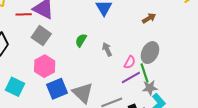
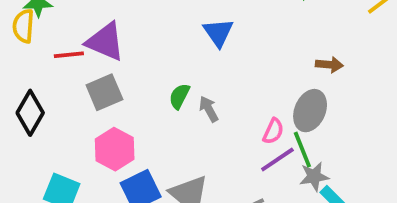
brown arrow: (149, 18) -> (329, 65), moved, turned 40
gray square: (41, 36) -> (104, 92), turned 36
gray arrow: (107, 49) -> (209, 109), moved

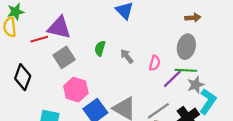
green semicircle: (179, 96) -> (100, 48), moved
pink semicircle: (273, 131) -> (155, 63), moved
green line: (302, 150) -> (186, 70), turned -55

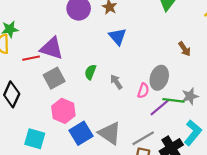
brown arrow: (193, 18) -> (184, 49), turned 56
gray ellipse: (186, 47) -> (159, 78), moved
gray star: (196, 85) -> (190, 96), moved

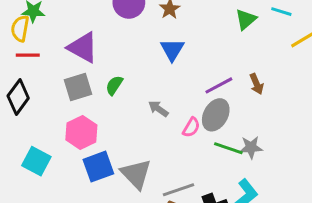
red line: (31, 58) -> (28, 55), moved
green semicircle: (90, 72) -> (114, 85), moved
gray arrow: (116, 82) -> (158, 109), turned -32
purple line: (159, 108) -> (219, 85), moved

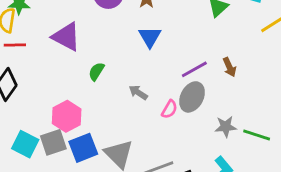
gray square: (78, 87) -> (53, 142), moved
green line: (228, 148) -> (257, 135), moved

